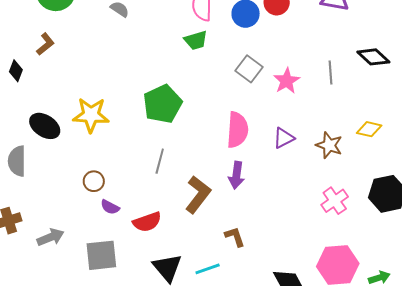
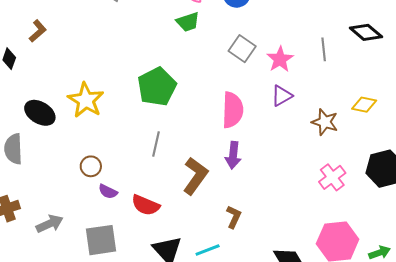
yellow star: (91, 115) -> (86, 100), turned 30
purple triangle: (284, 138) -> (282, 96), moved
red semicircle: (147, 222) -> (146, 205), turned 44
brown L-shape: (235, 237) -> (234, 217), turned 45

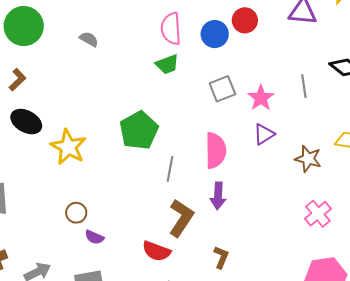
gray square: (242, 49) -> (222, 89), turned 36
black ellipse: (40, 113) -> (26, 122), moved
gray line: (156, 144) -> (170, 169), moved
red semicircle: (146, 205) -> (156, 251), moved

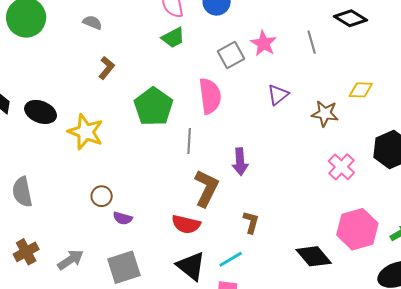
brown L-shape: (17, 80) -> (107, 68), moved
pink star: (261, 98) -> (264, 43), moved
pink semicircle: (216, 150) -> (210, 96), moved

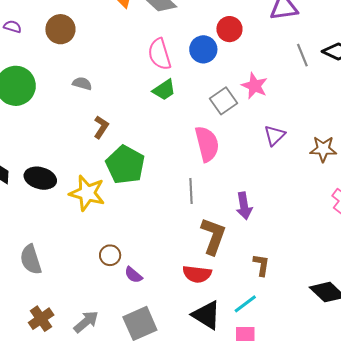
gray line: (312, 42) -> (302, 55), moved
green pentagon: (153, 107) -> (125, 165), moved
purple semicircle: (123, 218) -> (133, 275), turned 30

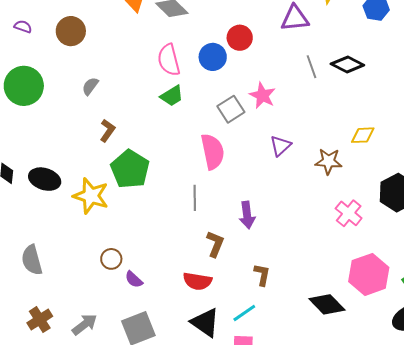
gray semicircle: (82, 84) -> (90, 86), turned -72
brown L-shape: (213, 236) -> (215, 244), size x0.7

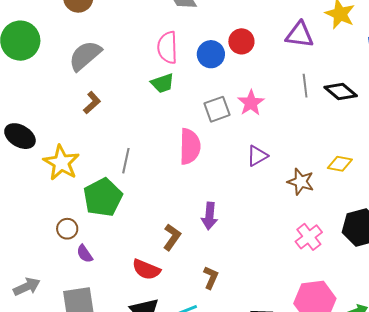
gray semicircle: (90, 86) -> (85, 56), size x1.8
green pentagon: (130, 169) -> (103, 197), moved
gray line: (195, 198) -> (126, 161), moved

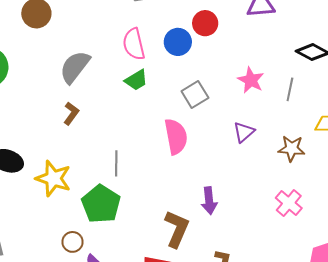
gray semicircle: (85, 56) -> (75, 67), moved
gray line: (305, 86) -> (290, 89), moved, turned 30
pink star: (251, 103) -> (251, 80), moved
brown L-shape: (172, 237) -> (177, 229), size x1.4
pink cross: (309, 237) -> (289, 203), moved

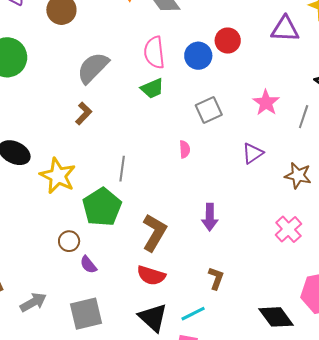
pink semicircle: (176, 137) -> (185, 149), size x0.5
brown L-shape: (177, 229) -> (154, 233), moved

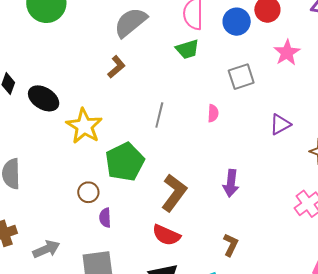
pink star: (266, 103) -> (287, 53), moved
gray line: (122, 169) -> (159, 115), moved
purple semicircle: (88, 265) -> (105, 218), turned 30

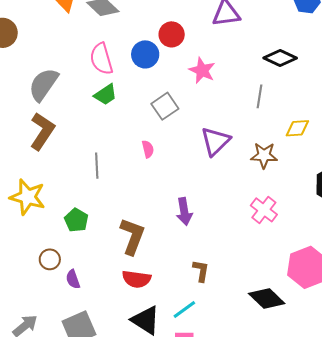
brown L-shape: (116, 67) -> (42, 131), size x1.6
purple triangle: (280, 124) -> (215, 141), size x1.4
green pentagon: (125, 162) -> (76, 220), size x0.6

